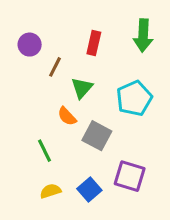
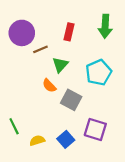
purple circle: (30, 45) -> (22, 33), size x1.5
brown line: (55, 67) -> (40, 49), turned 40
green line: (45, 151) -> (14, 126), moved

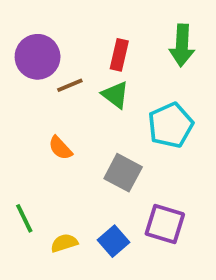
green triangle: (60, 65) -> (115, 95), moved, turned -35
orange semicircle: (49, 86) -> (60, 148), moved

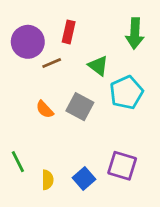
red rectangle: (119, 55) -> (69, 32), moved
green triangle: (115, 95) -> (98, 66), moved
gray square: (123, 173) -> (80, 107), moved
yellow semicircle: (64, 243) -> (47, 180), turned 108

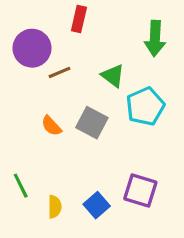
red rectangle: (69, 32) -> (79, 19), moved

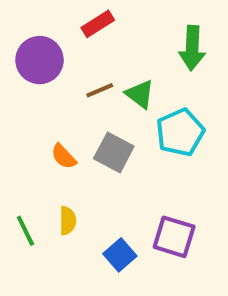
red rectangle: (79, 19) -> (98, 24), turned 45
brown line: (60, 72) -> (100, 90), moved
yellow semicircle: (55, 207) -> (68, 221), moved

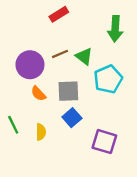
purple circle: (40, 60) -> (30, 65), moved
gray square: (114, 152) -> (68, 91), turned -30
green line: (25, 231) -> (13, 125), moved
blue square: (120, 255) -> (72, 118), moved

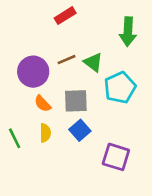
yellow semicircle: (41, 132) -> (45, 133), moved

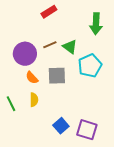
blue square: (80, 130) -> (61, 126), moved
purple square: (116, 157) -> (87, 130), moved

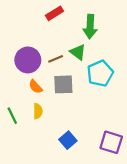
green arrow: (96, 24) -> (90, 27), moved
brown line: (50, 45) -> (56, 59), moved
purple square: (87, 130) -> (111, 142), moved

